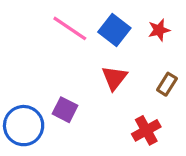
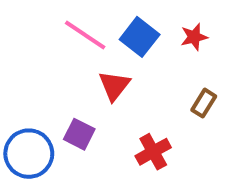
red triangle: (114, 78) -> (114, 86), moved
red cross: (146, 130) -> (153, 152), moved

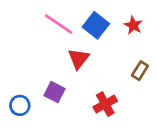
red star: (194, 37) -> (133, 25), turned -30
blue circle: (29, 154) -> (20, 105), size x0.6

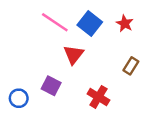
red cross: (105, 104) -> (98, 97), turned -30

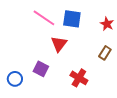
blue square: (90, 23) -> (72, 19), turned -30
red star: (125, 23) -> (107, 24), moved

